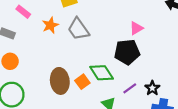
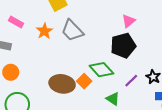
brown ellipse: (60, 81) -> (62, 84), turned -65

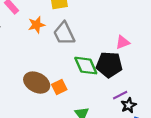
green diamond: (101, 70) -> (86, 66), moved
purple line: (131, 81) -> (120, 95), moved

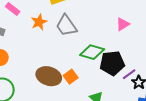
black pentagon: (109, 65) -> (112, 63), moved
green diamond: (86, 66) -> (92, 52), turned -40

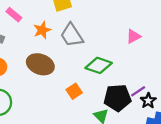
black pentagon: (112, 63) -> (117, 98), moved
brown ellipse: (49, 76) -> (40, 64), moved

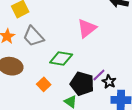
pink triangle: (133, 36) -> (87, 28), size x1.5
black pentagon: (117, 98) -> (82, 84), turned 30

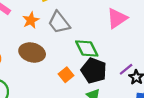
green diamond: (61, 59) -> (87, 48), turned 50
black pentagon: (82, 84) -> (94, 71), moved

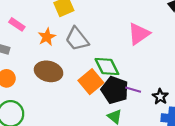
purple line: (126, 69) -> (133, 90), moved, turned 56
orange square: (66, 75) -> (91, 82), moved, size x1.5

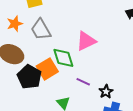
pink triangle: (139, 34) -> (86, 41), moved
black pentagon: (115, 90) -> (29, 77), moved

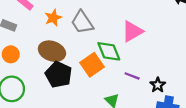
black pentagon: (29, 77) -> (59, 75), moved

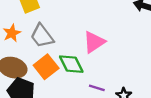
orange square: (92, 65) -> (46, 67), moved

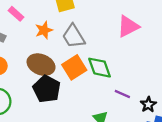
pink triangle: (94, 42) -> (128, 26), moved

